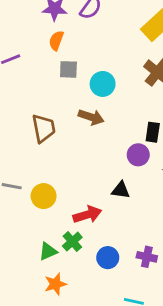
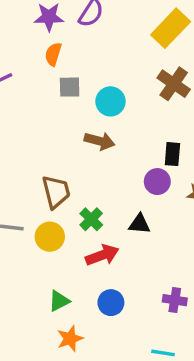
brown trapezoid: (44, 128) -> (56, 192), moved
green cross: (72, 242) -> (91, 219), moved
blue circle: (108, 258) -> (111, 303), moved

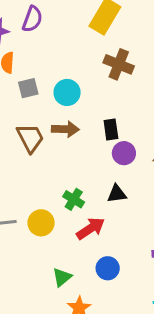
black rectangle: (172, 154) -> (111, 129), moved
brown trapezoid: (56, 192) -> (30, 138), moved

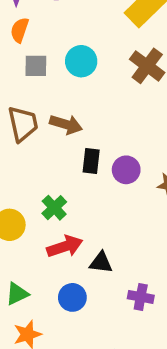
cyan circle: (67, 92) -> (81, 61), moved
black rectangle: (111, 129) -> (91, 161), moved
black triangle: (117, 194) -> (101, 263), moved

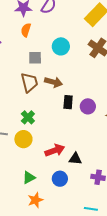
gray square: (36, 66) -> (35, 58), moved
green cross: (54, 208) -> (28, 117), moved

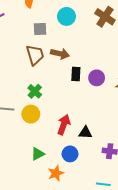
red arrow: (55, 150) -> (64, 125), turned -48
orange star: (35, 200) -> (56, 173), moved

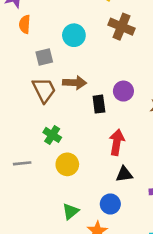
purple circle: (97, 78) -> (123, 91), moved
yellow circle: (31, 114) -> (67, 164), moved
red arrow: (64, 125) -> (117, 142), moved

